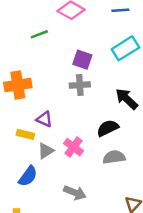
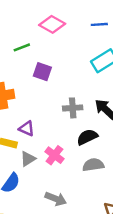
purple square: (82, 60) -> (42, 72), moved
gray cross: (80, 85) -> (73, 108), moved

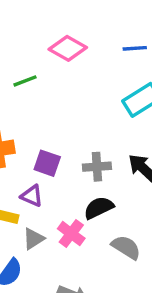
purple square: (42, 72) -> (47, 163), moved
black semicircle: (87, 137) -> (99, 208), moved
gray semicircle: (93, 165) -> (126, 247), turned 40

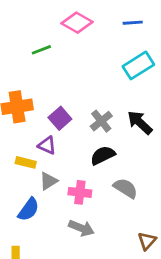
purple square: (47, 163) -> (60, 118), turned 30
gray cross: (97, 167) -> (101, 121), turned -35
pink cross: (71, 234) -> (80, 192), moved, turned -30

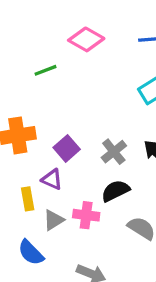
yellow rectangle: (26, 162) -> (28, 199), turned 66
pink cross: (80, 192) -> (86, 215), moved
blue semicircle: (29, 210) -> (31, 253), turned 100

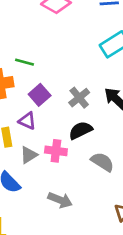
green line: (45, 70) -> (25, 62), moved, turned 36

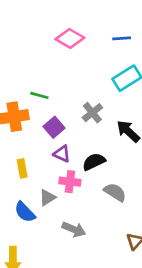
gray cross: (79, 98) -> (92, 113), moved
purple triangle: (27, 121) -> (62, 154), moved
gray triangle: (29, 155) -> (47, 198), moved

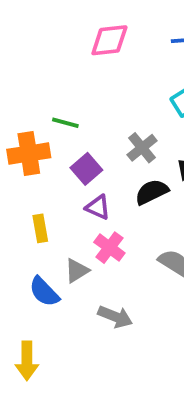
pink diamond: (70, 38) -> (109, 40), turned -36
black semicircle: (94, 162) -> (152, 192), moved
pink cross: (70, 182) -> (109, 248), turned 30

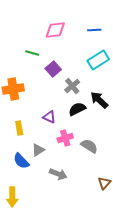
green line: (65, 123) -> (32, 53), moved
purple square: (86, 169) -> (53, 69), moved
pink cross: (109, 248) -> (65, 138), moved, turned 35

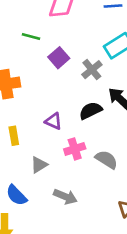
gray cross: (72, 86) -> (92, 70), moved
blue semicircle: (21, 161) -> (16, 195), moved

